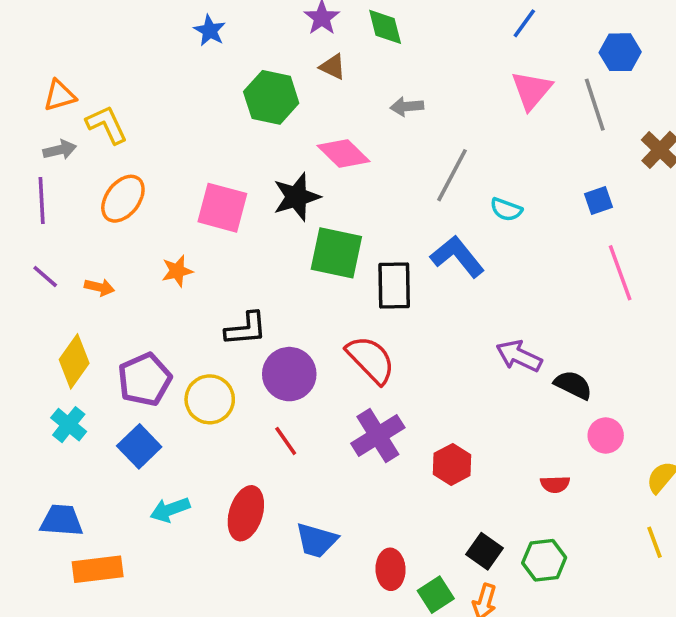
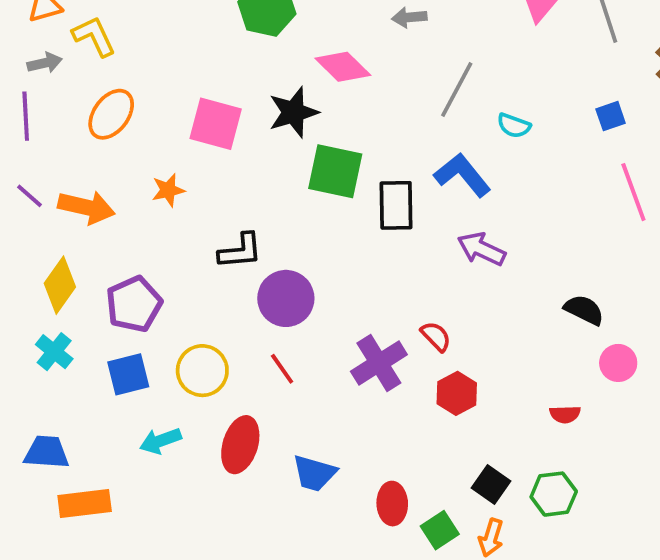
orange arrow: (99, 287) -> (86, 207), size x1.8
purple arrow: (519, 356) -> (481, 249), moved
red semicircle: (371, 360) -> (436, 336), moved, size x0.6
yellow circle: (210, 399) -> (202, 371), moved
blue square: (139, 446) -> (128, 374), turned 30

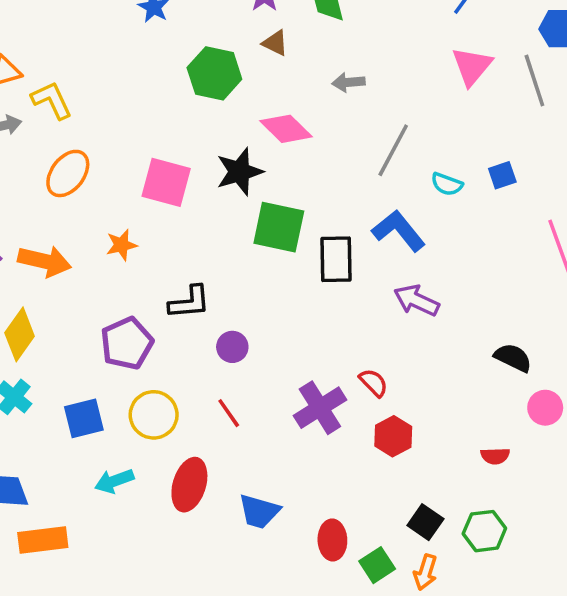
blue square: (611, 116) -> (502, 175), moved
purple circle: (286, 298) -> (232, 347), size x0.6
purple pentagon: (134, 304) -> (127, 343), moved

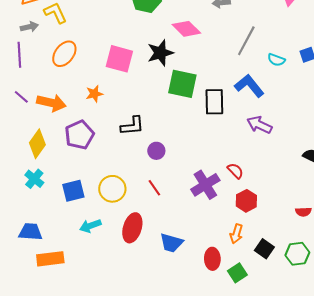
purple pentagon: (127, 343) -> (79, 135), moved
orange arrow: (425, 572) -> (236, 234), moved

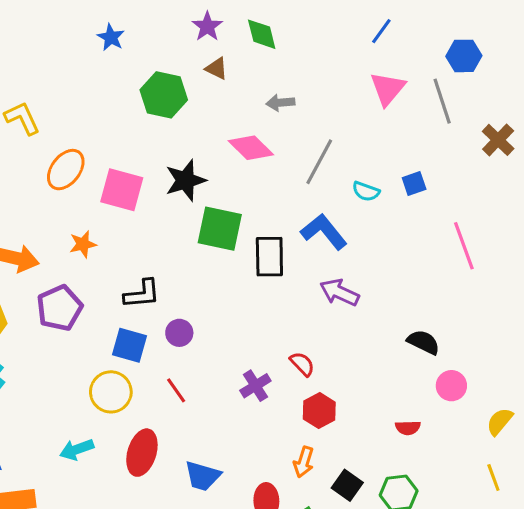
pink diamond: (186, 29) -> (251, 148), moved
orange ellipse: (64, 54) -> (66, 170), moved
purple cross: (205, 185) -> (255, 386), size x0.7
blue square: (73, 191) -> (130, 345), moved, turned 30

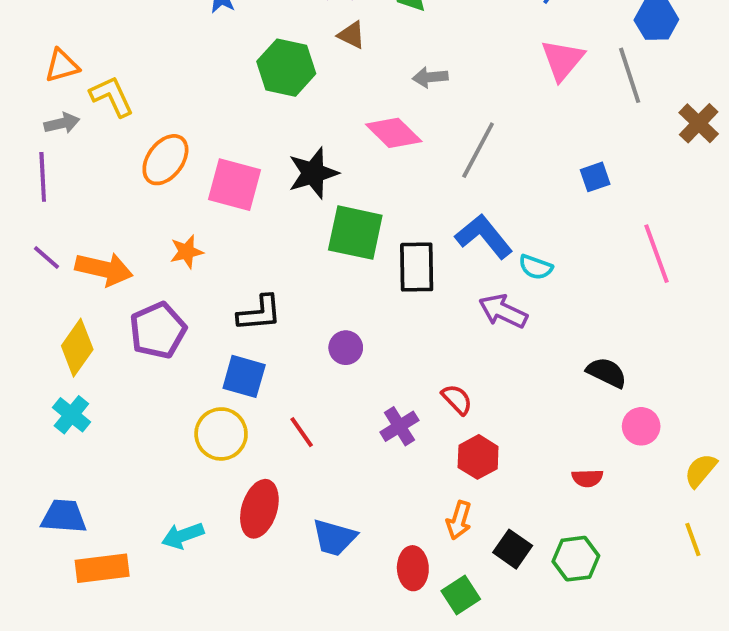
cyan semicircle: (366, 191) -> (536, 267), moved
purple circle: (179, 333) -> (346, 348), moved
cyan arrow: (77, 449) -> (183, 536), moved

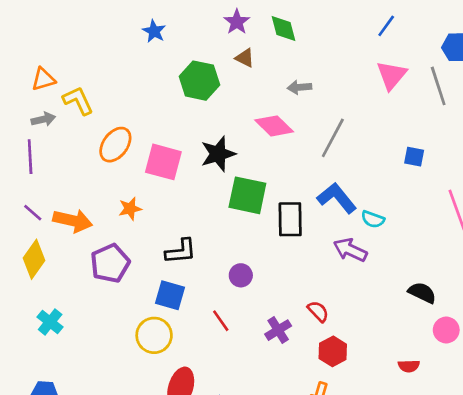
blue square: (595, 177) -> (414, 157), turned 30
yellow diamond: (77, 348) -> (34, 259), moved
red line: (302, 432) -> (221, 321), moved

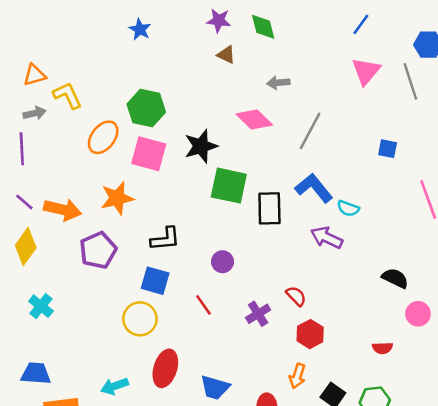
purple star: (237, 22) -> (219, 20), turned -30
green hexagon: (199, 81) -> (146, 108), moved
orange star: (130, 209) -> (117, 198), size x1.5

